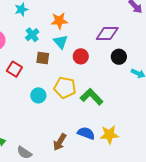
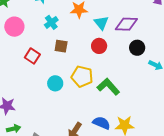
cyan triangle: (61, 42) -> (101, 23), moved

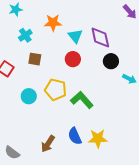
purple diamond: (126, 24) -> (100, 37), turned 75
blue semicircle: (101, 123) -> (75, 136), turned -138

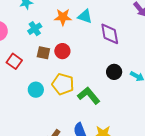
cyan triangle: (75, 36) -> (85, 16), moved, turned -35
red circle: (73, 59) -> (62, 51), moved
black circle: (111, 61) -> (114, 72), moved

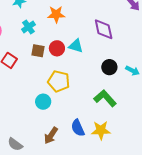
cyan triangle: (85, 16) -> (76, 46), moved
cyan circle: (36, 90) -> (43, 102), moved
green L-shape: (89, 95) -> (105, 98), moved

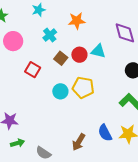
brown square: (38, 51) -> (61, 58), turned 32
cyan circle: (43, 102) -> (60, 91), moved

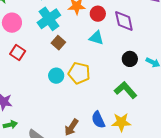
cyan cross: (50, 35) -> (49, 19), size x1.6
red circle: (79, 55) -> (98, 14), moved
red square: (33, 70) -> (18, 52), moved

